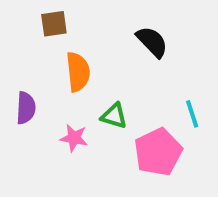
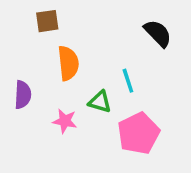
black semicircle: (152, 42) -> (158, 33), moved
cyan line: (192, 114) -> (128, 81), moved

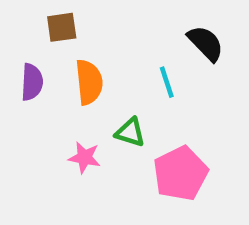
cyan line: (128, 81) -> (167, 82), moved
purple semicircle: (23, 95) -> (32, 82), moved

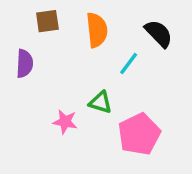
orange semicircle: (89, 82) -> (97, 30), moved
cyan line: (167, 82) -> (129, 64), turned 55

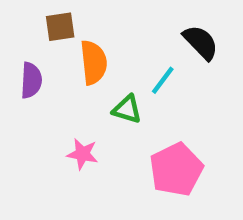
orange semicircle: (97, 30) -> (94, 62), moved
green triangle: (100, 102) -> (127, 109), moved

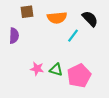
orange semicircle: (94, 62) -> (57, 18), moved, turned 90
green triangle: (127, 109) -> (56, 70), moved

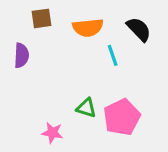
cyan line: (73, 36) -> (113, 55), turned -56
pink star: (37, 69) -> (52, 133), moved

